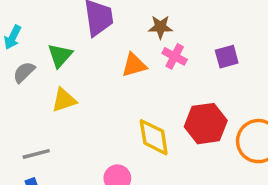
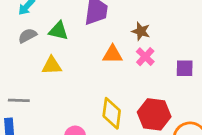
green triangle: (60, 55) -> (58, 31), turned 45

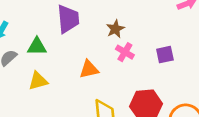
brown star: (141, 31) -> (115, 29), turned -30
orange triangle: (113, 54) -> (89, 69), moved

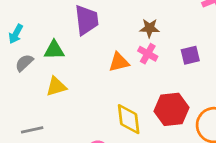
brown star: (115, 29) -> (150, 28), moved, turned 30
orange triangle: (89, 69) -> (119, 62), moved

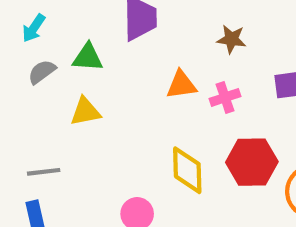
pink cross: (148, 54) -> (225, 97), moved, turned 36

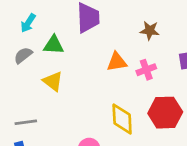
cyan arrow: (34, 28) -> (28, 23), moved
yellow triangle: (85, 112) -> (53, 81), turned 50

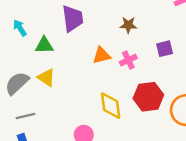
cyan arrow: (28, 23) -> (20, 28), turned 119
gray semicircle: (23, 55) -> (17, 83), moved, size x1.5

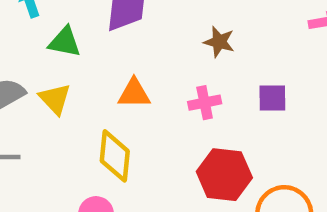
orange triangle: (102, 55) -> (134, 93), moved
yellow diamond: (111, 106) -> (115, 156), moved

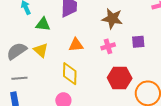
brown star: (219, 42) -> (112, 19), size x1.5

